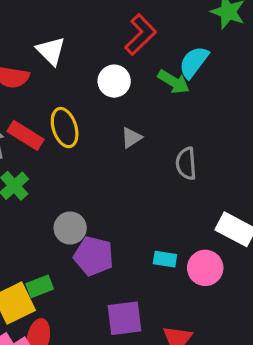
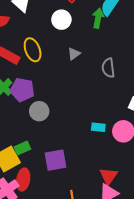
green arrow: (174, 82) -> (98, 18), turned -108
purple pentagon: (94, 256) -> (22, 90), moved
purple square: (125, 318) -> (55, 160), moved

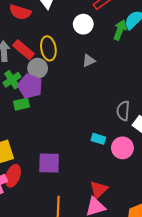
gray semicircle: (108, 68) -> (123, 111), moved
gray circle: (39, 111) -> (38, 68), moved
green rectangle: (22, 148) -> (21, 104), moved

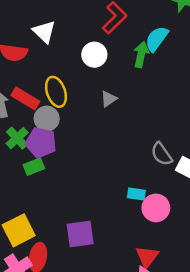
gray semicircle: (123, 111) -> (162, 154), turned -30
pink circle: (122, 148) -> (156, 208), moved

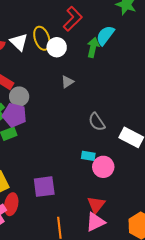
white triangle: (44, 32) -> (19, 42), moved
yellow ellipse: (56, 92) -> (42, 38), moved
gray semicircle: (162, 154) -> (97, 122), moved

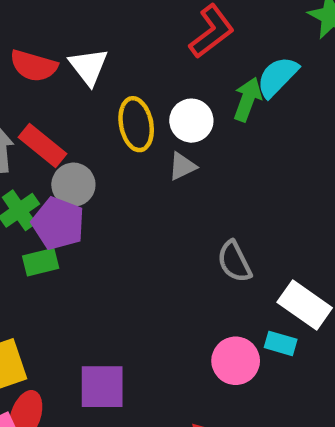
yellow ellipse: (42, 38) -> (136, 124), moved
white circle: (57, 47) -> (191, 121), moved
cyan rectangle: (88, 156) -> (281, 343), moved

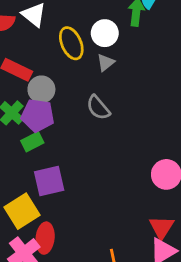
gray semicircle: (234, 262) -> (98, 108), moved
purple square: (102, 387) -> (49, 181), moved

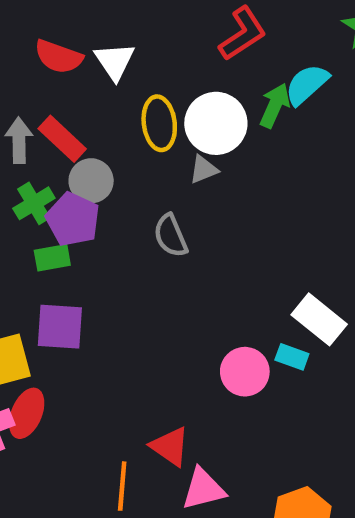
white circle: (105, 33) -> (216, 123), size x1.4
red triangle: (162, 227) -> (170, 446), moved, turned -44

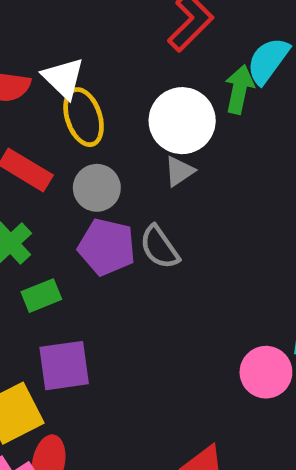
yellow ellipse: (159, 123) -> (84, 117), moved
gray circle: (91, 181) -> (97, 188), moved
purple pentagon: (73, 219) -> (107, 247), moved

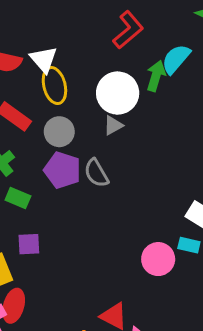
green rectangle: (41, 296) -> (18, 198), turned 40
purple square: (64, 366) -> (29, 244), size x0.7

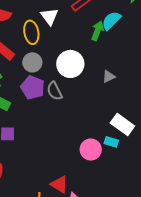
white triangle: (44, 59) -> (49, 16), moved
white circle: (118, 93) -> (70, 64), moved
gray triangle: (113, 125) -> (109, 77), moved

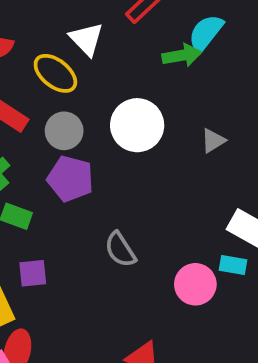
green arrow: (98, 31) -> (182, 55), turned 66
yellow ellipse: (31, 32) -> (55, 73), turned -35
gray semicircle: (54, 91) -> (120, 249), moved

